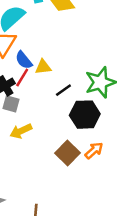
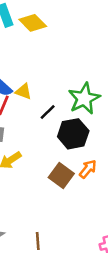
yellow triangle: (43, 67) -> (23, 91), turned 35

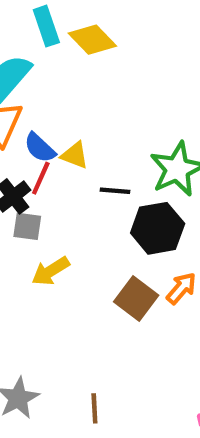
black line: (48, 112) -> (115, 191), turned 48

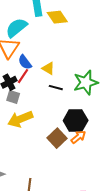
yellow triangle: (75, 155) -> (48, 68), moved
black hexagon: (158, 228) -> (76, 120), moved
yellow arrow: (51, 271) -> (20, 119), size x1.4

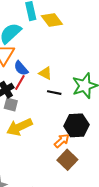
orange arrow: (78, 137) -> (62, 141), moved
brown square: (57, 138) -> (67, 160), moved

